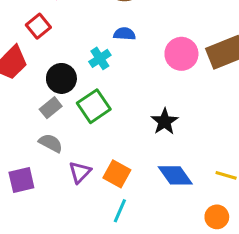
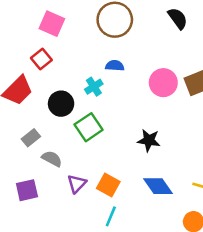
gray rectangle: (51, 108) -> (31, 138), moved
black star: (165, 122) -> (149, 140), turned -30

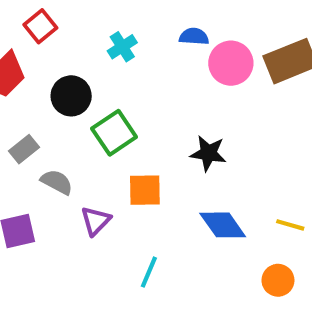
blue semicircle: (115, 66) -> (194, 36), moved
cyan cross: (94, 87) -> (122, 47), moved
orange square: (108, 185) -> (145, 190), moved, turned -30

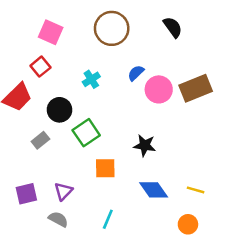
blue semicircle: (194, 36) -> (136, 73), turned -48
gray rectangle: (24, 149) -> (40, 140), moved
gray semicircle: (57, 182) -> (58, 219), moved
purple triangle: (96, 221) -> (63, 191), moved

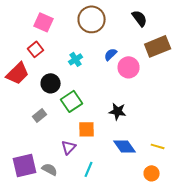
brown rectangle: (196, 88) -> (158, 46), moved
gray rectangle: (40, 140) -> (40, 115), moved
purple triangle: (63, 191) -> (69, 147), moved
purple square: (26, 194) -> (25, 165), moved, size x1.4

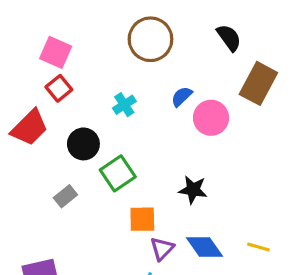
pink square: (44, 22) -> (56, 52), moved
brown rectangle: (158, 46) -> (258, 83), turned -40
purple triangle: (69, 147) -> (162, 249), moved

